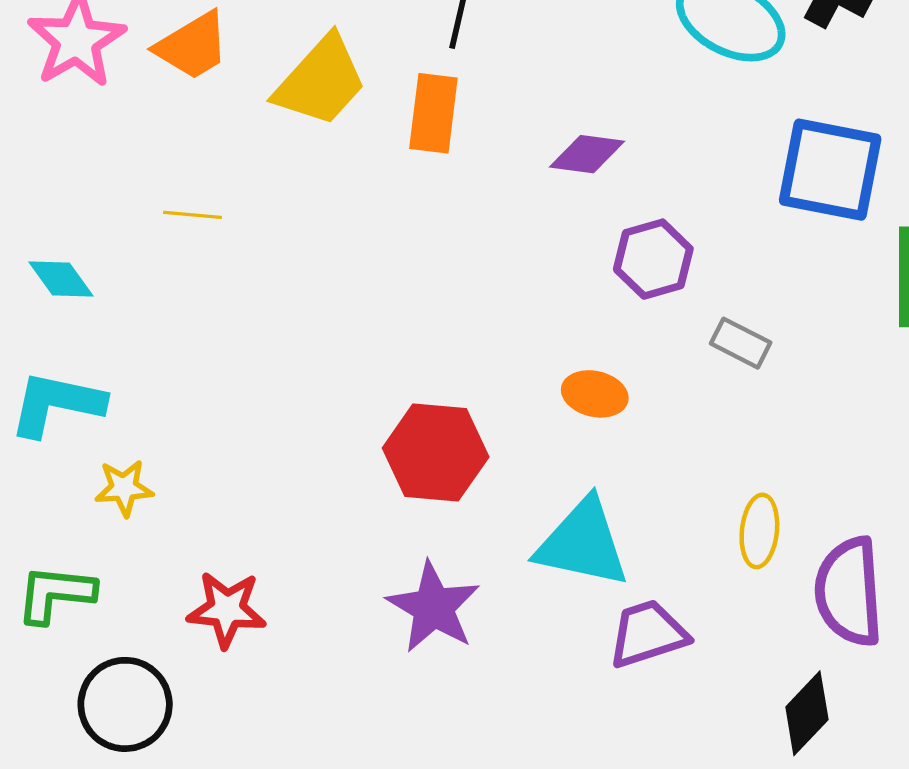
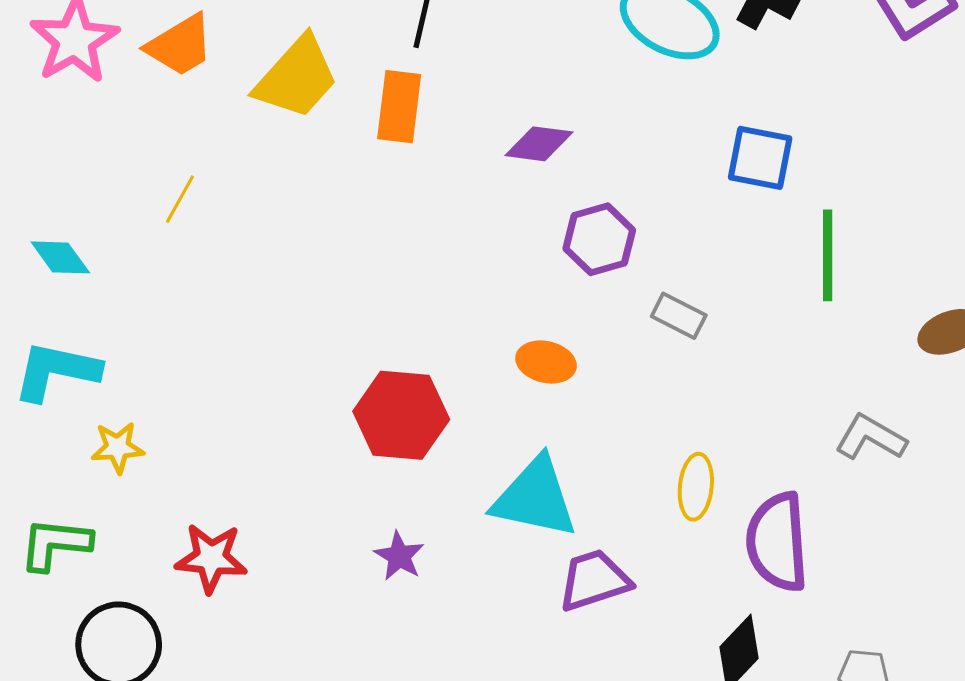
blue square: (830, 170) -> (760, 158), size x0.7
yellow line: (192, 215) -> (180, 199), turned -66
purple star: (433, 607) -> (399, 556), size x0.6

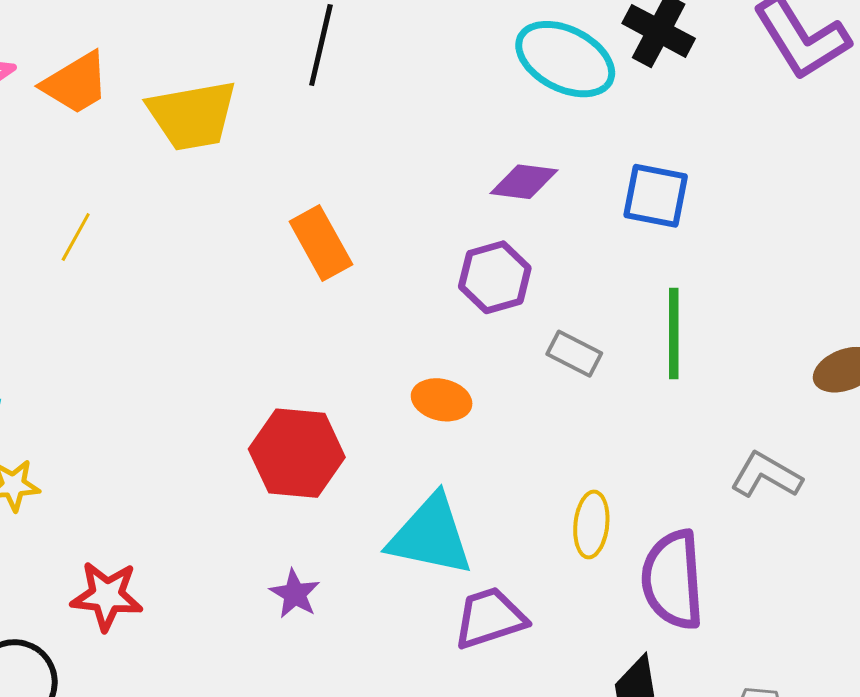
yellow trapezoid: (297, 77) -> (192, 115), turned 38
orange rectangle: (399, 107) -> (321, 243), moved, turned -36
purple diamond: (539, 144) -> (524, 182), moved
green line: (828, 255) -> (674, 334), moved

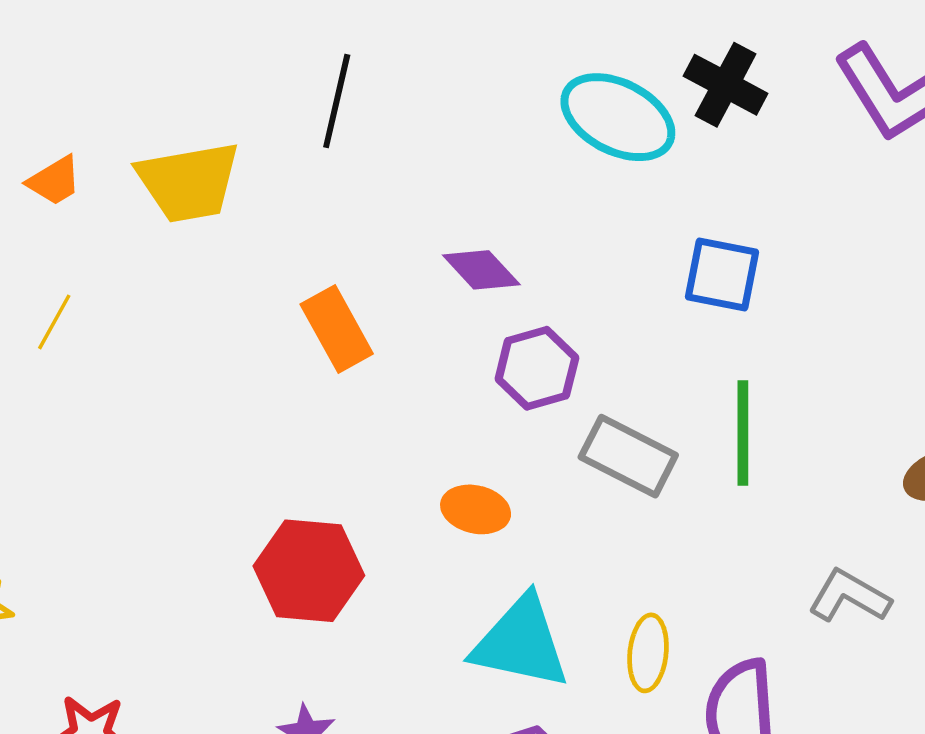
orange trapezoid: (76, 83) -> (54, 181), moved, size x0.7
purple diamond: (524, 182) -> (481, 270), moved, turned 40
gray rectangle: (574, 354) -> (628, 456), size x1.5
cyan triangle: (430, 536) -> (521, 643), moved

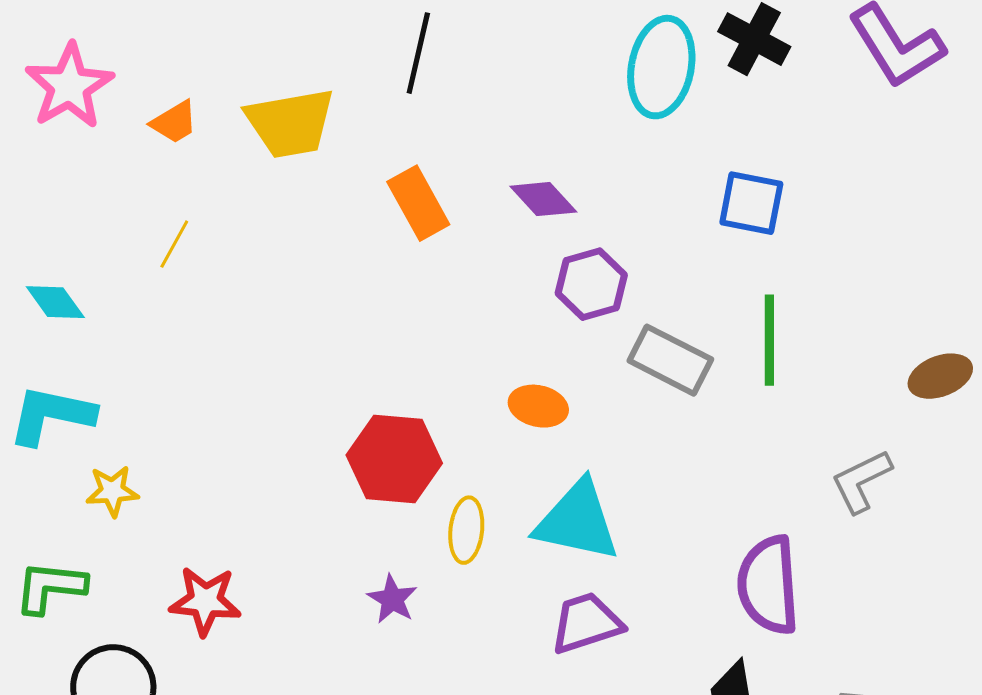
cyan ellipse: (618, 117) -> (661, 67), turned 74
orange rectangle: (337, 329) -> (418, 203), moved
gray L-shape: (849, 596) -> (861, 481), turned -56
yellow ellipse: (648, 653) -> (466, 530), moved

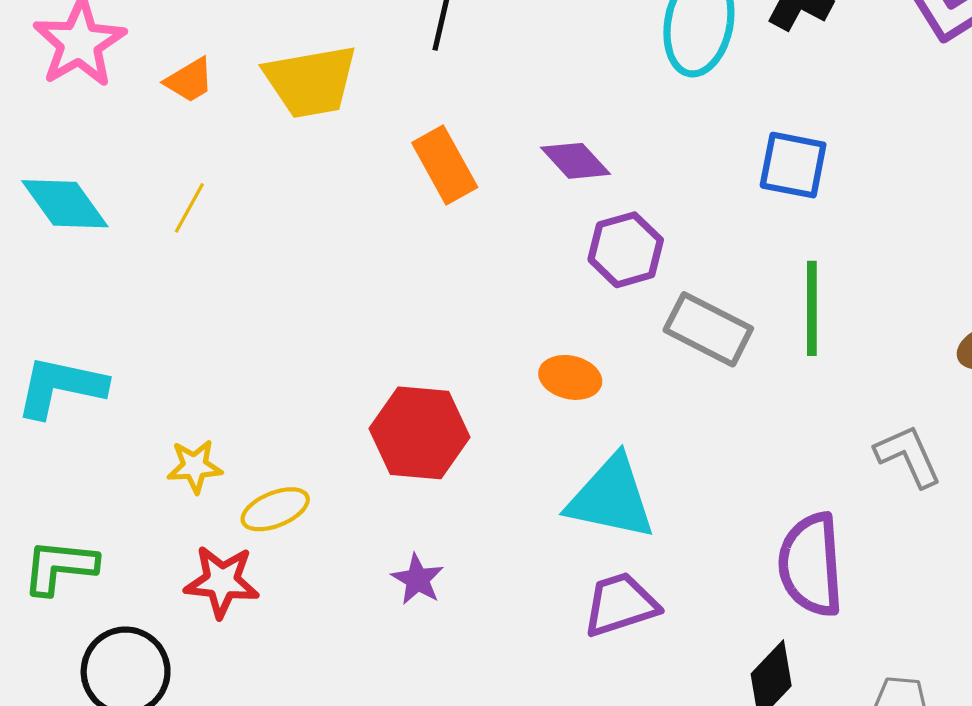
cyan diamond: (55, 302) -> (65, 204), moved, size x1.4
gray L-shape: (861, 481) -> (908, 456), turned 92
yellow star: (112, 491) -> (195, 466), moved
yellow ellipse: (466, 530) -> (275, 509), moved, turned 62

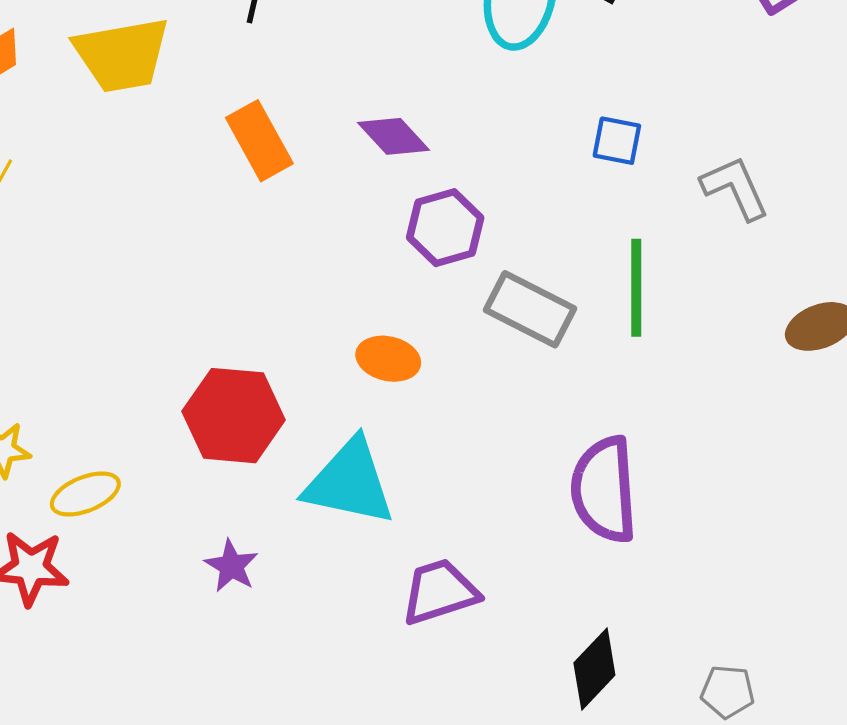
blue square: (793, 165) -> (617, 141), size x0.7
gray L-shape: (908, 456) -> (735, 188), moved
cyan triangle: (611, 498) -> (350, 482), moved
purple semicircle: (811, 565) -> (604, 490), moved

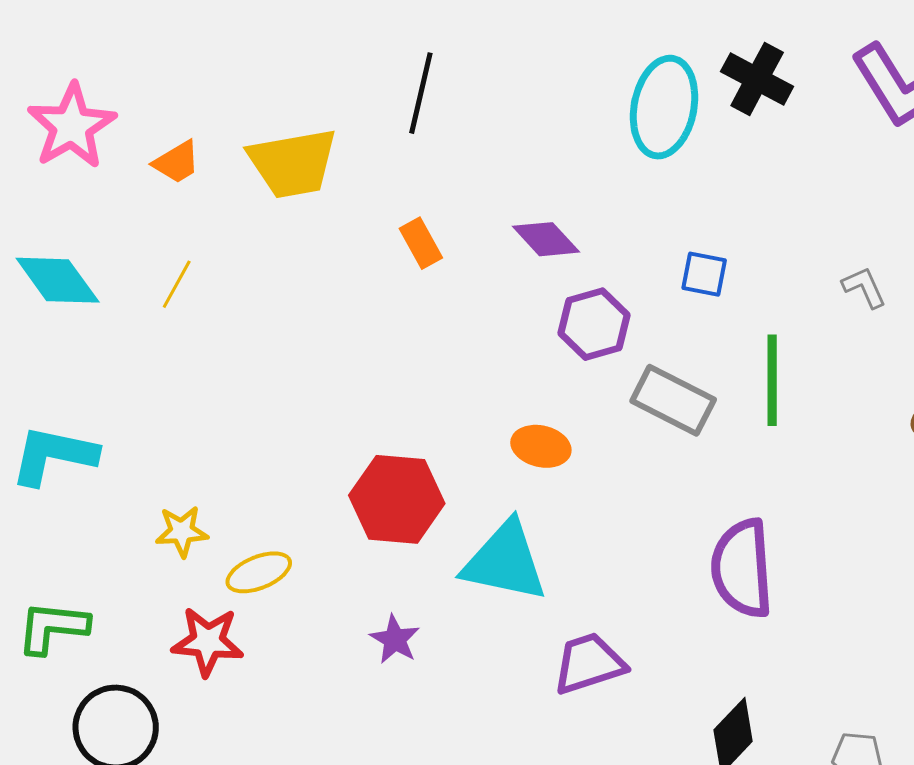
orange rectangle: (259, 141) -> (421, 243), size x0.7
blue square: (617, 141) -> (704, 274), moved
gray L-shape: (735, 188) -> (864, 287), size x0.7

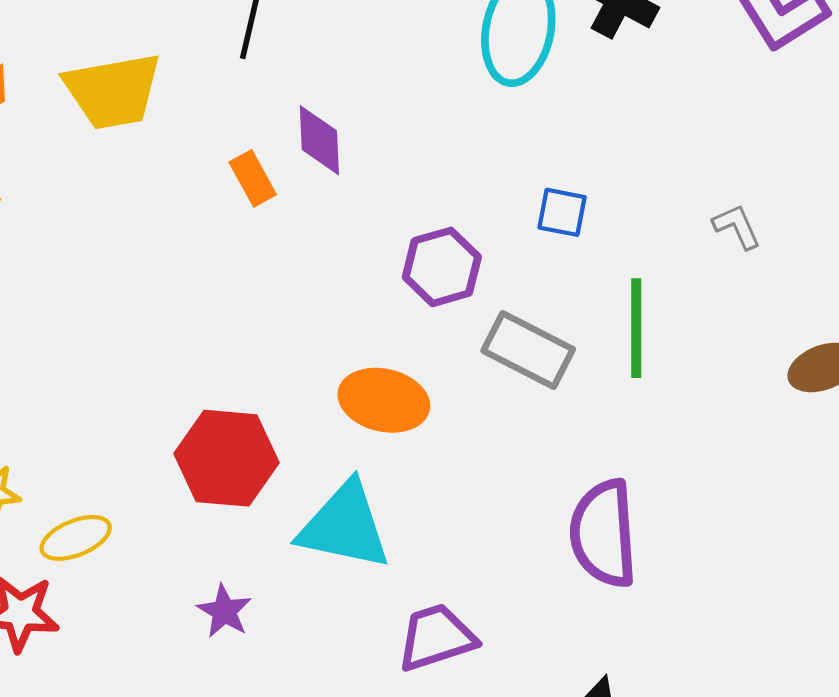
purple diamond: (546, 239) -> (319, 140), moved, turned 40
orange ellipse: (541, 446) -> (384, 400), size x1.4

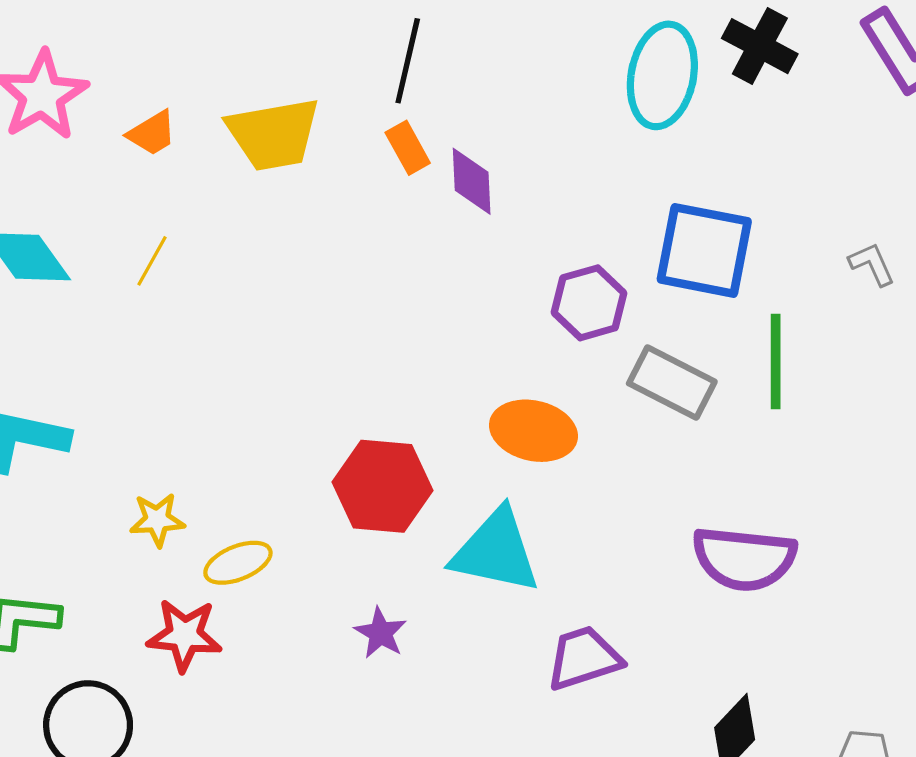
orange rectangle: (253, 178) -> (408, 148), moved
blue square: (562, 212) -> (704, 250), size x2.0
purple semicircle: (604, 534) -> (744, 559), turned -80

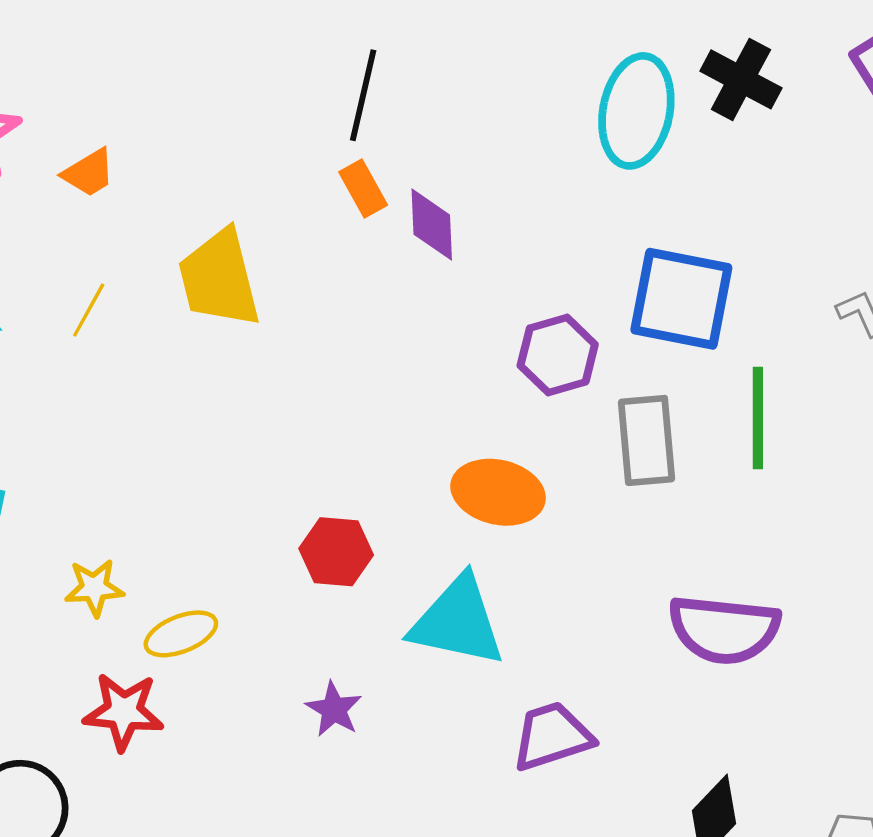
yellow trapezoid: (274, 134) -> (219, 279), moved, turned 86
gray rectangle: (672, 382) -> (647, 440), turned 58
red hexagon: (383, 486) -> (336, 552), size x0.7

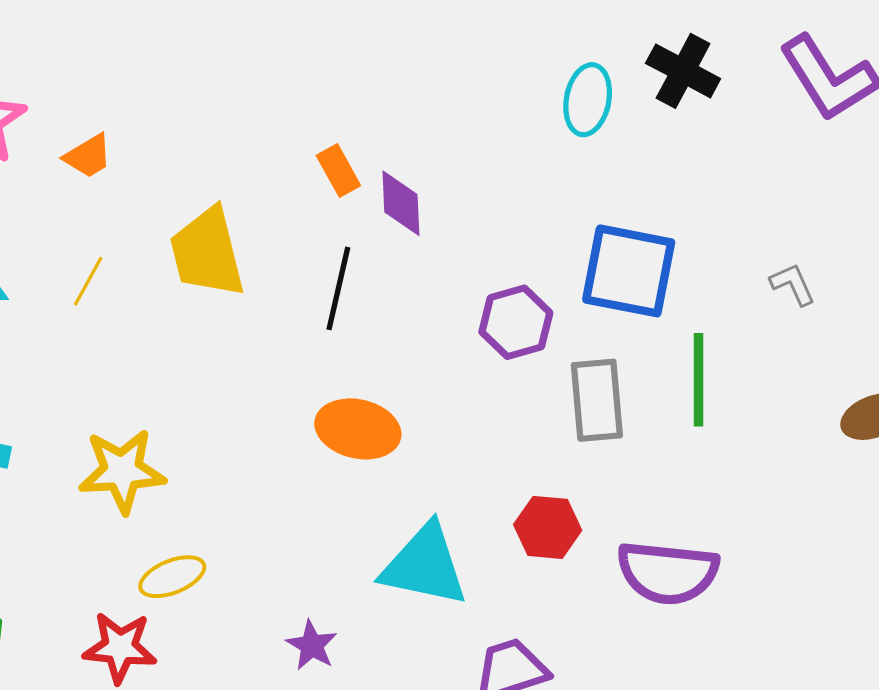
black line: (363, 95) -> (338, 288), moved
cyan ellipse: (636, 111) -> (588, 100), size x0.7
orange ellipse: (498, 492) -> (358, 429), moved
red hexagon: (336, 552) -> (548, 527), moved
yellow star: (94, 588) -> (122, 471), moved, size x1.6

